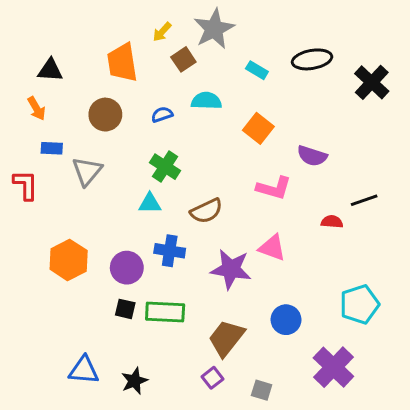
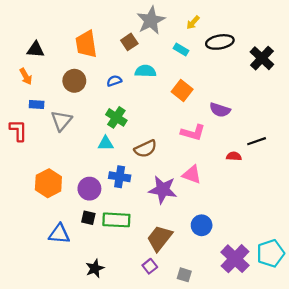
yellow arrow: (162, 32) -> (193, 23), moved
cyan pentagon: (359, 304) -> (271, 253), moved
blue triangle: (84, 370) -> (59, 234), moved

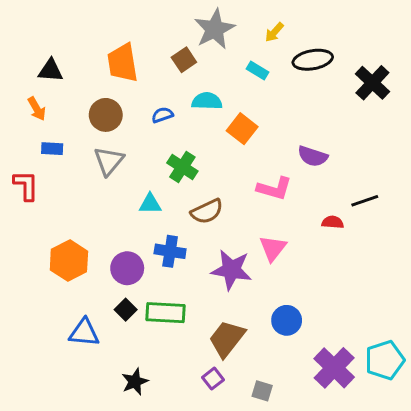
orange square: (182, 90) -> (242, 129), moved
green cross: (116, 117) -> (182, 167), moved
gray triangle: (61, 121) -> (109, 161), moved
pink triangle: (192, 175) -> (273, 248), turned 48
black square: (88, 218) -> (126, 310), turned 32

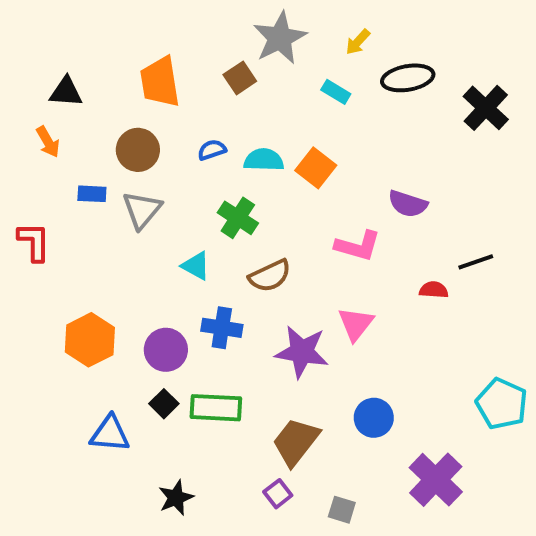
cyan semicircle: (207, 101) -> (264, 160), moved
blue rectangle: (52, 149) -> (92, 194), moved
cyan triangle: (150, 204) -> (196, 266), turned 30
cyan pentagon: (385, 360) -> (502, 404), moved, turned -30

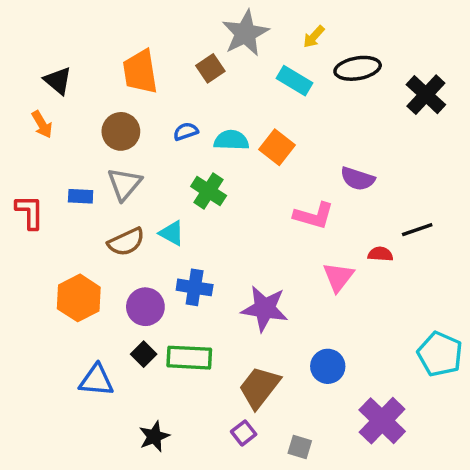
black triangle: (66, 92) -> (58, 81), turned 36
cyan rectangle: (336, 92) -> (294, 81), size x1.4
blue rectangle: (92, 194) -> (81, 196), moved
brown semicircle: (270, 276) -> (126, 242), moved
pink triangle: (356, 324) -> (338, 277), moved

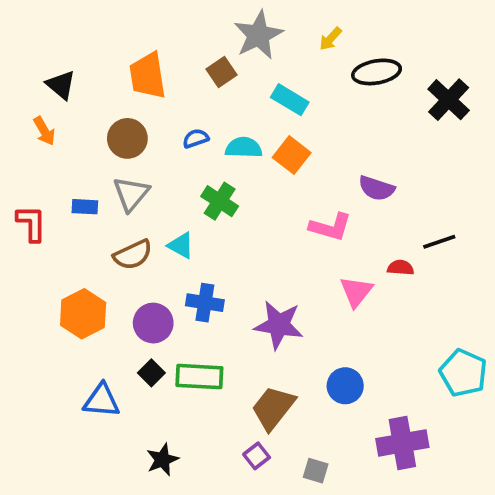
cyan rectangle: (294, 81) -> (290, 100), moved
purple cross: (382, 421) -> (402, 443), turned 36

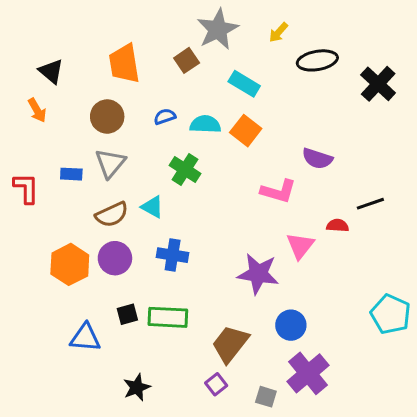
purple circle: (153, 323) -> (115, 258), moved
purple star: (279, 325) -> (258, 274), moved
black square: (151, 373) -> (127, 314), turned 30
purple cross: (402, 443) -> (308, 373), moved, turned -30

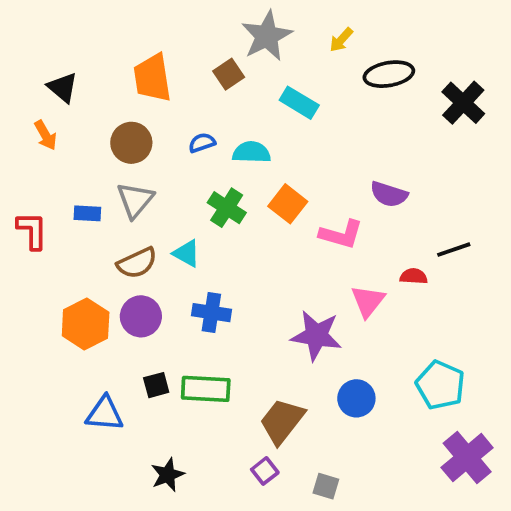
orange square: (246, 131) -> (288, 204), moved
cyan pentagon: (391, 314) -> (440, 385), moved
purple cross: (308, 373) -> (467, 458), moved

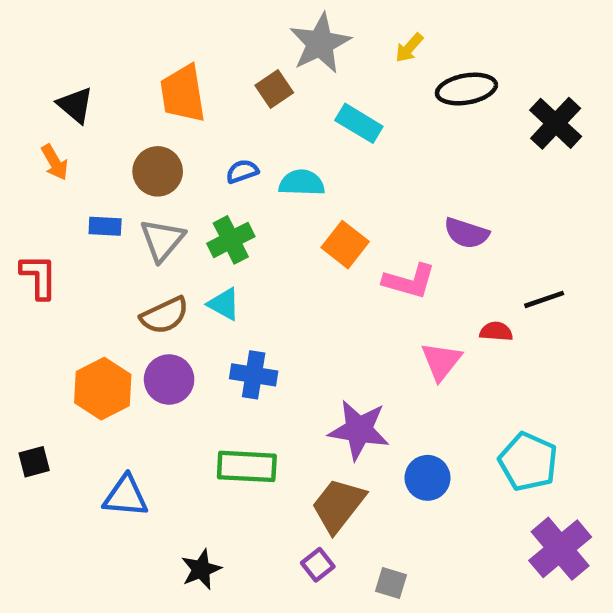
green cross: (227, 208) -> (231, 240), moved, turned 30
blue rectangle: (87, 213) -> (105, 226), moved
purple star: (316, 335) -> (359, 430), moved
black square: (156, 385) -> (34, 462), moved

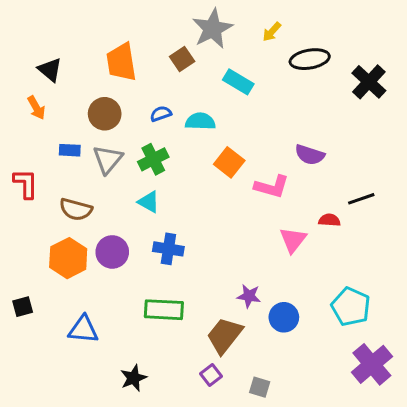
brown semicircle: (164, 315) -> (76, 209), moved, turned 40
purple star: (359, 430) -> (249, 296), moved, size x0.6

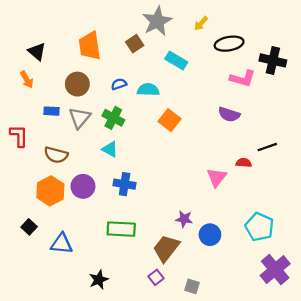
black cross: (369, 82) -> (273, 60), turned -30
green cross: (153, 159) -> (113, 118), turned -35
pink L-shape: (272, 187) -> (243, 78), moved
black square: (23, 307) -> (29, 227), moved, turned -32

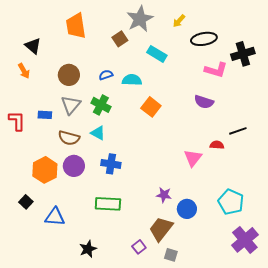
orange trapezoid: (90, 46) -> (76, 26), moved
black cross: (273, 60) -> (243, 54), turned -30
blue rectangle: (52, 111) -> (45, 115), moved
brown semicircle: (56, 155) -> (69, 138), moved
brown trapezoid: (166, 248) -> (161, 229), moved

